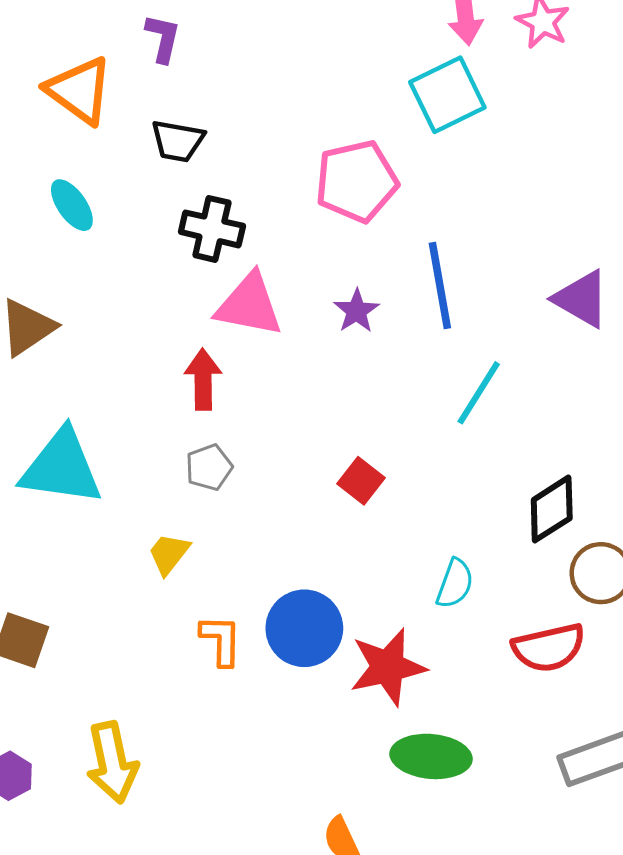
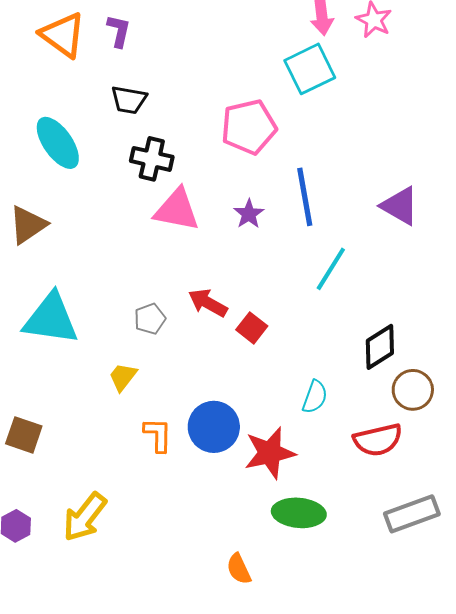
orange triangle: (79, 90) -> (63, 35), moved
cyan ellipse: (72, 205) -> (58, 143), size x1.5
red arrow: (203, 379) -> (208, 303), moved, turned -60
yellow arrow: (112, 762) -> (85, 517), turned 50

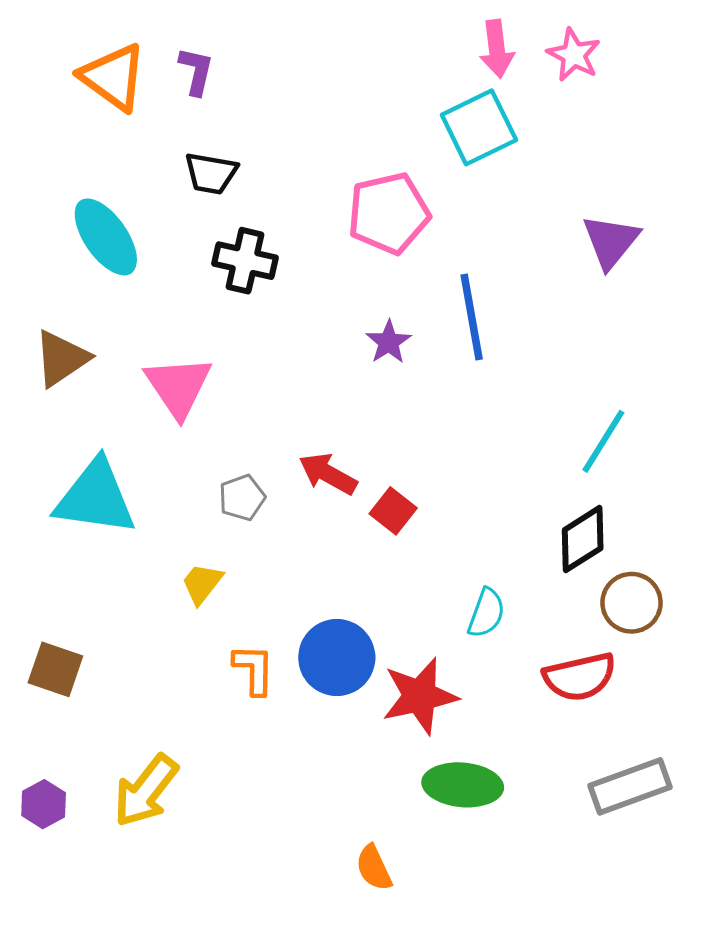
purple triangle: (400, 206) -> (611, 241), moved, turned 39
pink triangle: (177, 210) -> (178, 387), moved, turned 45
cyan line: (331, 269) -> (603, 441), moved

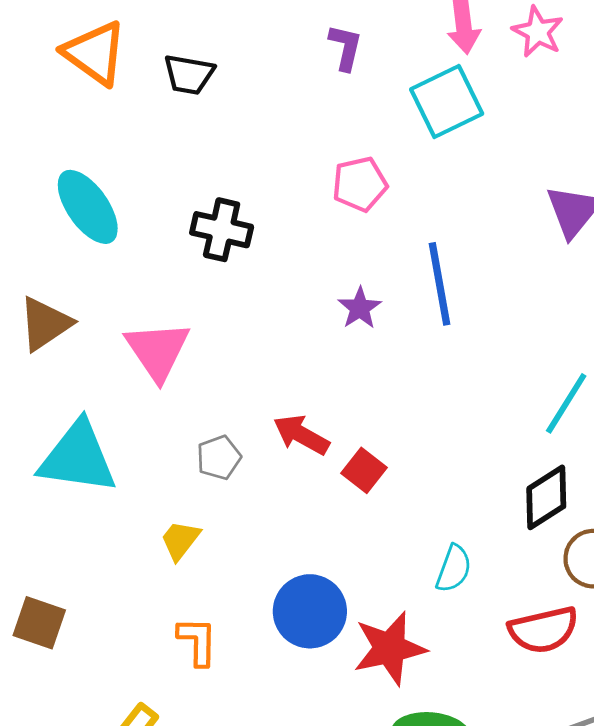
purple L-shape: (196, 71) -> (345, 47), moved
black trapezoid: (211, 173) -> (189, 74), moved
pink pentagon: (389, 213) -> (360, 184), size x0.7
orange L-shape: (254, 669) -> (197, 641), moved

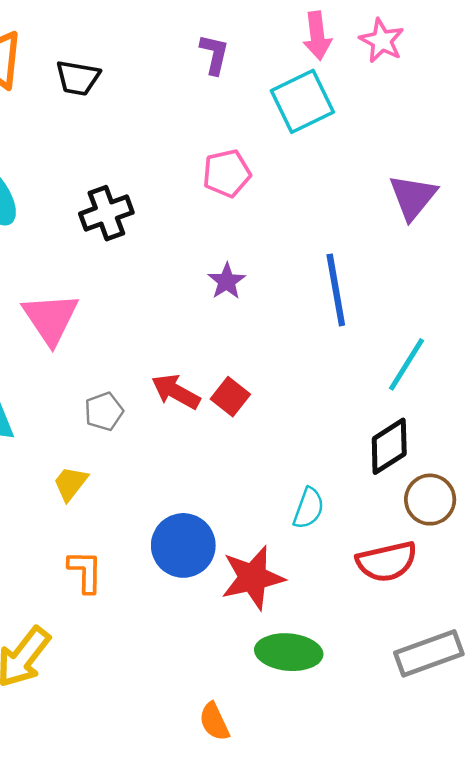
black cross: (222, 230) -> (106, 213), turned -33
blue line: (439, 284) -> (336, 290), moved
red square: (364, 470) -> (230, 397), moved

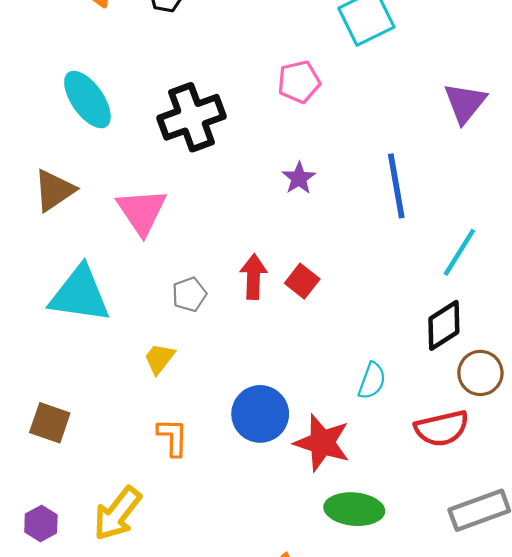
black cross: (106, 213) -> (192, 117), size x1.4
red arrow: (176, 392) -> (253, 277), turned 63
red star: (253, 578) -> (322, 443), turned 30

